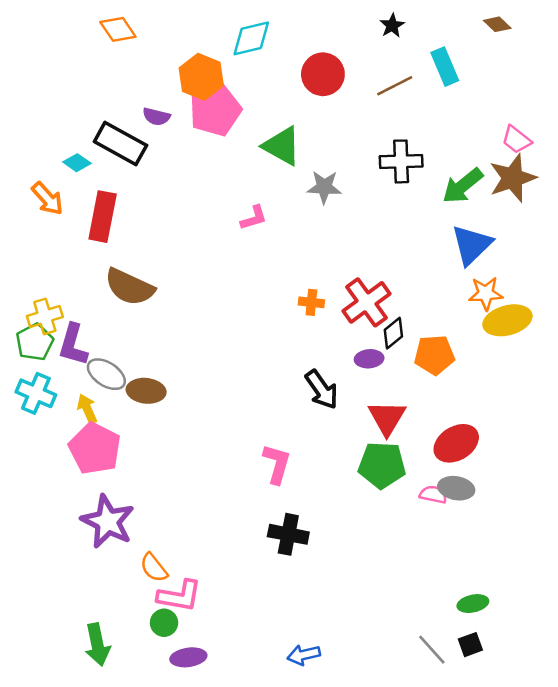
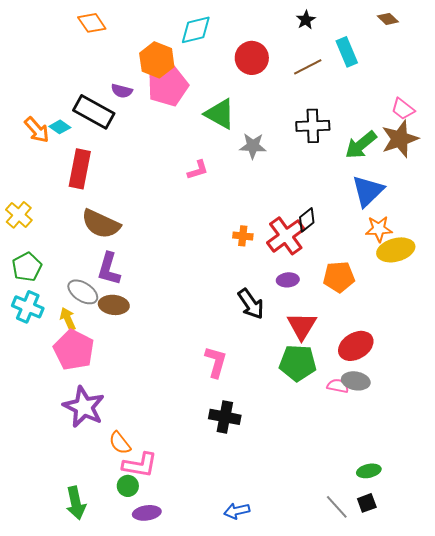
orange arrow: (47, 199) -> (37, 130), moved
yellow cross: (45, 316) -> (19, 215), moved, turned -32
black diamond: (393, 333) -> (307, 220), moved
purple L-shape: (73, 345) -> (109, 269), moved

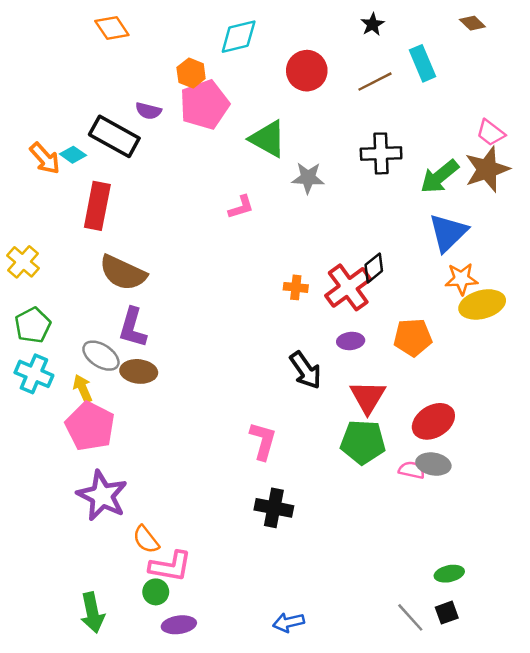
orange hexagon: (157, 60) -> (191, 73), size x0.7

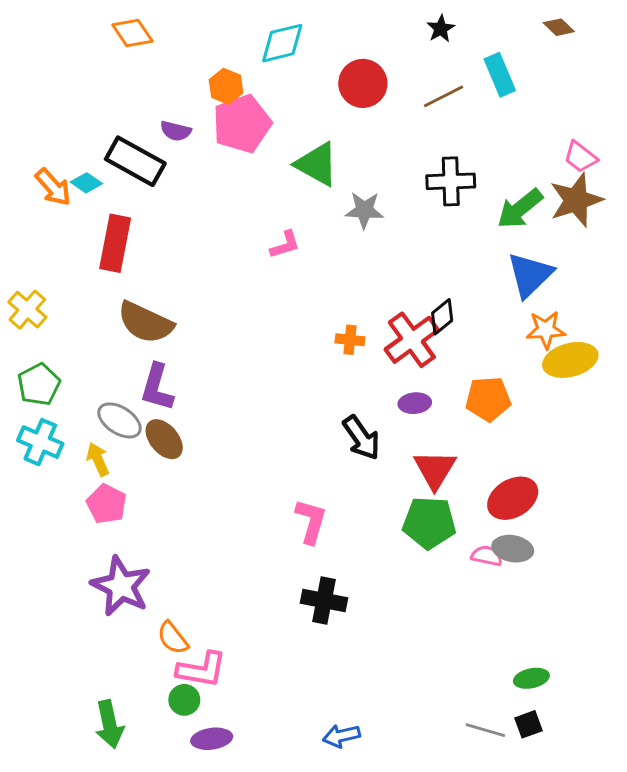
brown ellipse: (139, 371) -> (164, 439), turned 44
pink pentagon: (90, 426) -> (107, 504), size x0.7
gray line: (410, 617) -> (485, 730), turned -32

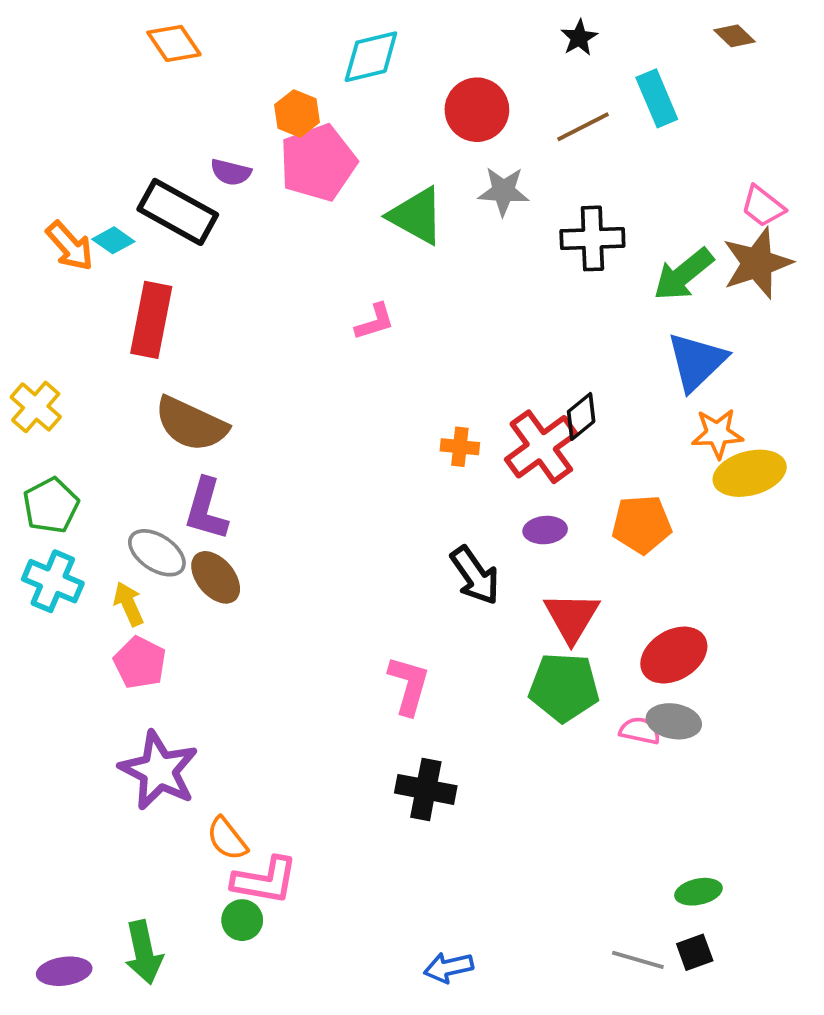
gray star: (364, 210) -> (503, 191), moved
purple ellipse: (212, 739) -> (64, 971), moved

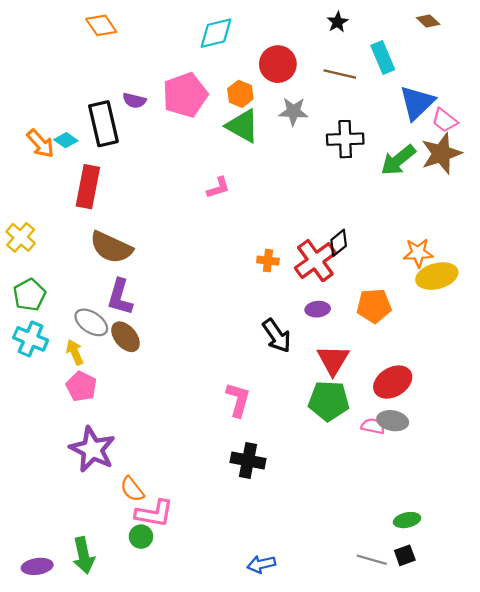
orange hexagon: (297, 113) -> (240, 94), moved
brown line: (583, 127) -> (340, 74), turned 40
black rectangle: (178, 212) -> (103, 124), turned 48
blue triangle: (697, 362) -> (417, 103), moved

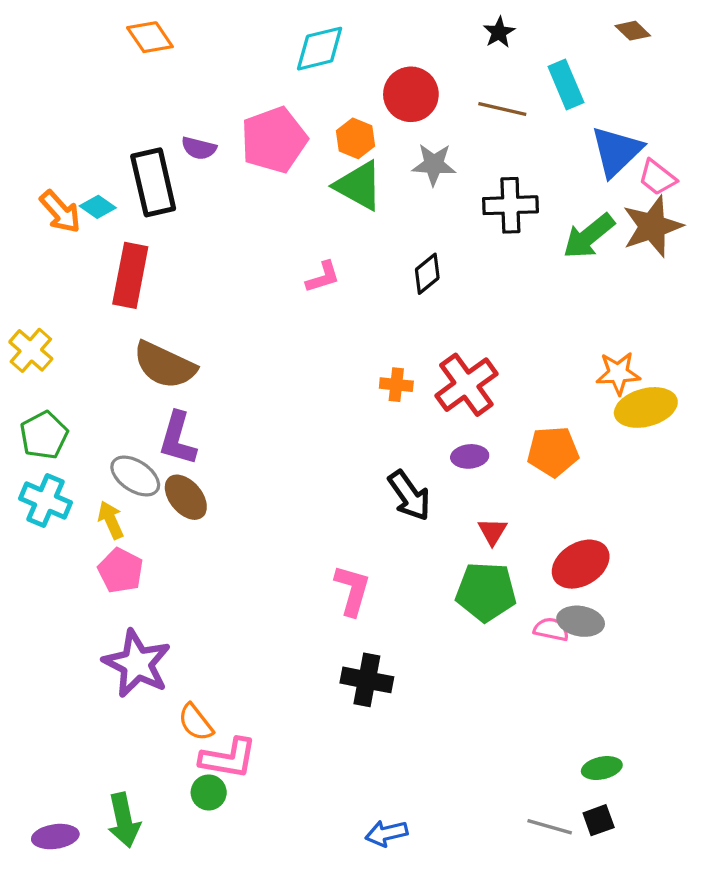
black diamond: (339, 243) -> (427, 274), moved
red triangle: (333, 360) -> (493, 531), size x0.6

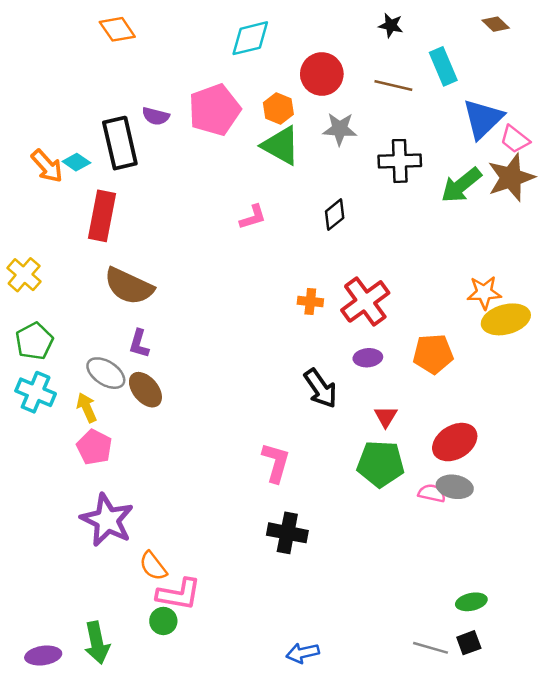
black star: (499, 32) -> (391, 25), turned -30
purple L-shape: (178, 438) -> (139, 344), size x0.7

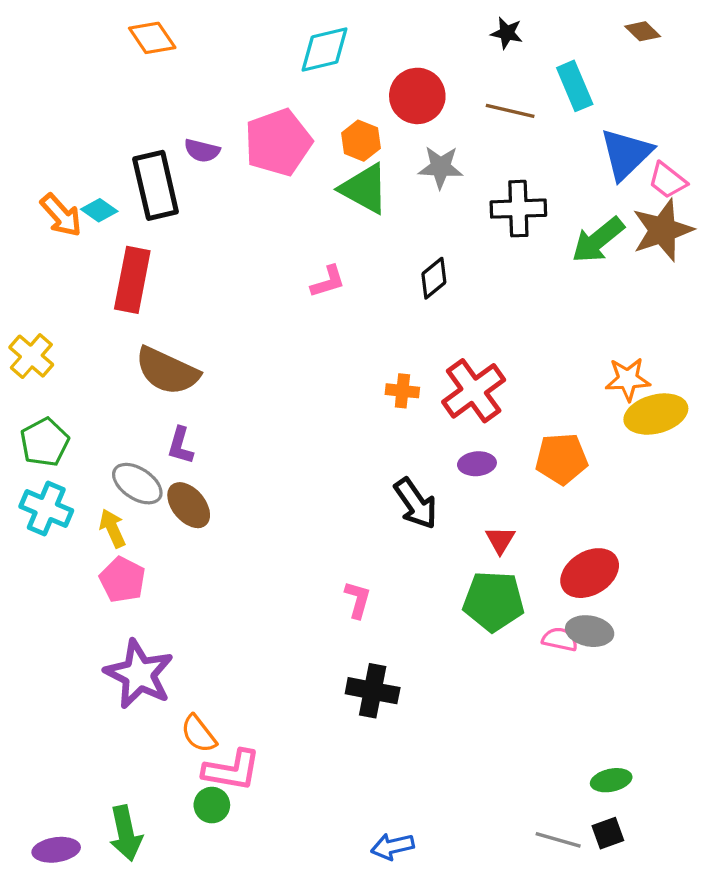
pink L-shape: (276, 463) -> (358, 600), size x0.7

